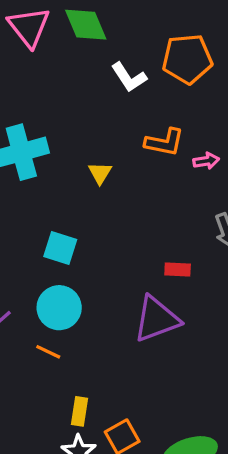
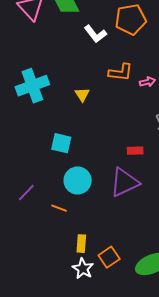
cyan circle: (59, 308) -> (78, 180), moved

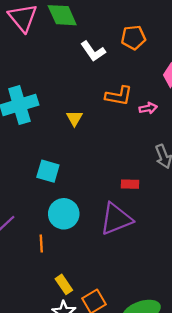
orange pentagon: (131, 19) -> (133, 38), size x0.7
orange line: (59, 208) -> (41, 243), turned 63
yellow rectangle: (81, 244) -> (64, 284), turned -42

